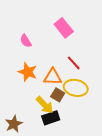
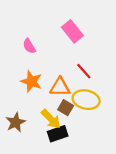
brown star: (14, 124) -> (16, 122), moved

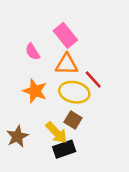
pink rectangle: (72, 31) -> (65, 35), moved
orange triangle: (60, 87) -> (67, 64), moved
yellow ellipse: (86, 100) -> (74, 92), moved

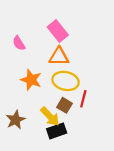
pink semicircle: (32, 52) -> (19, 43), moved
red line: (93, 80) -> (83, 99), moved, turned 56

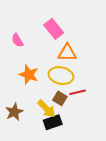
orange triangle: (59, 56) -> (67, 53), moved
red line: (83, 99) -> (78, 92), turned 63

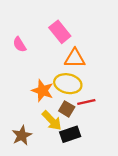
orange star: (29, 75) -> (43, 91), moved
brown star: (14, 112) -> (22, 135), moved
black rectangle: (53, 122) -> (70, 134), moved

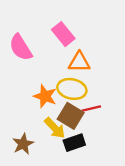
pink semicircle: (20, 44) -> (21, 47), size x1.6
brown square: (67, 109) -> (71, 116), size x1.5

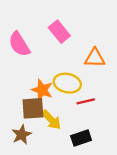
orange triangle: (79, 62) -> (95, 58), moved
brown square: (71, 116) -> (33, 108), moved, turned -35
black rectangle: (74, 143) -> (81, 138), moved

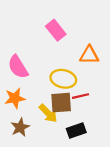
pink semicircle: (19, 44) -> (18, 67), moved
orange star: (42, 90) -> (15, 98), moved, turned -30
brown square: (33, 108) -> (61, 103), moved

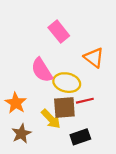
orange triangle: (89, 55) -> (94, 58), turned 36
pink semicircle: (18, 67) -> (42, 70), moved
orange star: (15, 98) -> (16, 103), turned -30

